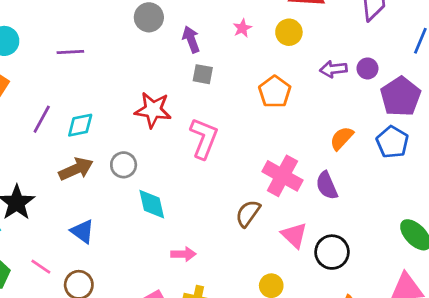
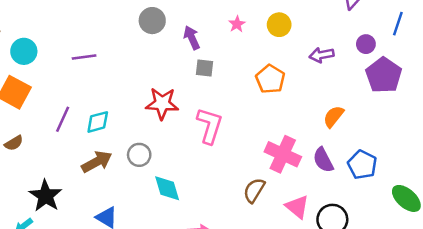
purple circle: (367, 68) -> (366, 44), moved
blue pentagon: (392, 142) -> (362, 165), moved

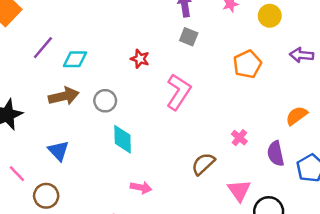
red star: (162, 103) -> (140, 59), size x0.6
pink cross: (283, 154) -> (239, 138), size x0.5

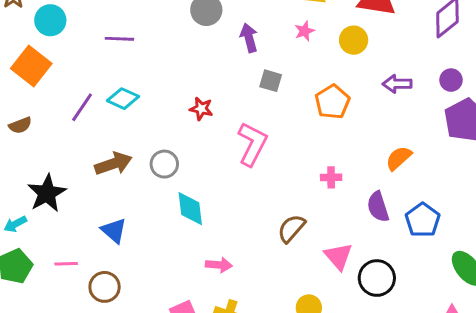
gray square: (189, 37) -> (271, 81), moved
cyan diamond: (75, 59) -> (123, 99), moved, turned 30
pink cross: (239, 138) -> (331, 177), moved, turned -35
pink line: (17, 174) -> (66, 264), turned -42

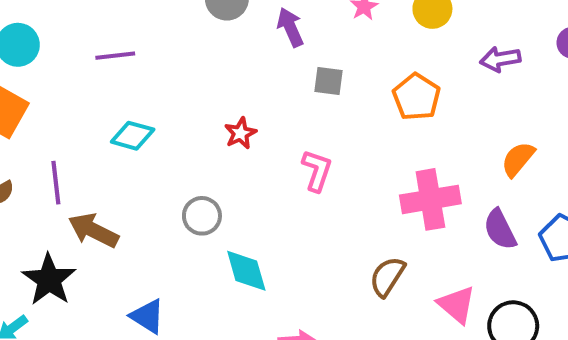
purple line: (82, 107) -> (56, 183), moved, turned -32
red star: (201, 109) -> (240, 133), turned -30
pink L-shape: (252, 144) -> (317, 170), size x0.7
brown arrow: (113, 164) -> (93, 230), moved, turned -126
pink cross: (331, 177) -> (430, 199), size x2.0

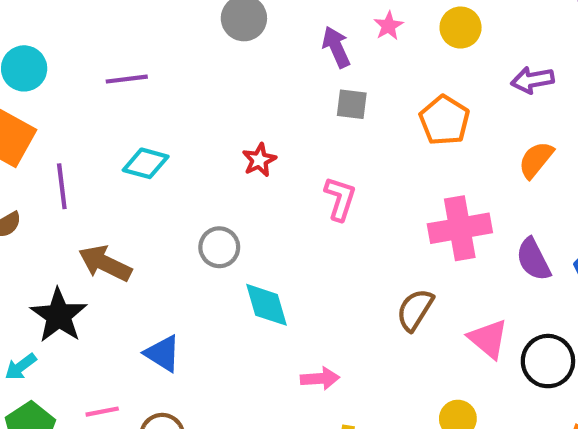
purple arrow: (290, 27) -> (336, 47), moved
orange semicircle: (518, 159) -> (536, 160), moved
purple line: (56, 183) -> (62, 186), moved

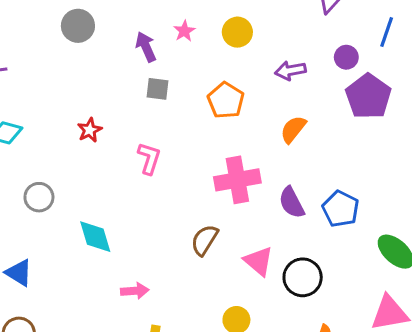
gray circle: (219, 247) -> (39, 197), moved

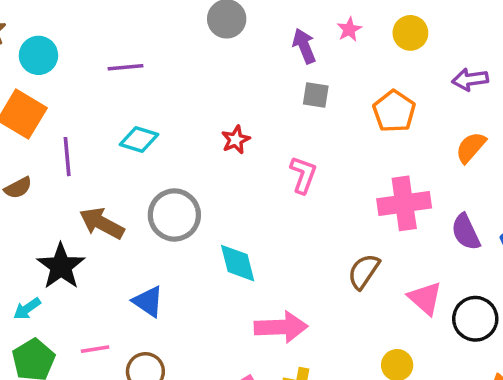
gray circle: (39, 197) -> (174, 215), size x1.5
pink arrow: (135, 291) -> (281, 327), size x1.6

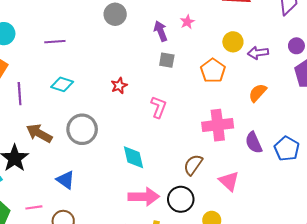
yellow circle: (410, 33) -> (233, 42), moved
cyan diamond: (238, 263) -> (134, 157), moved
black circle: (475, 319) -> (181, 199), moved

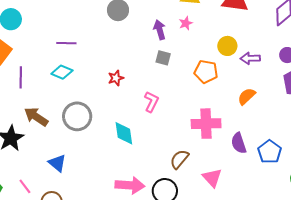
purple line: (55, 42) -> (66, 43), moved
orange pentagon: (213, 71) -> (206, 72), turned -30
cyan diamond: (134, 157) -> (124, 133), moved
pink line: (34, 207) -> (25, 186), turned 56

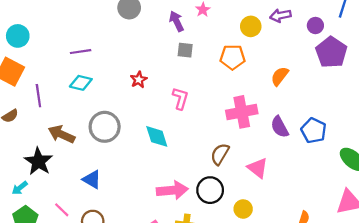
purple arrow: (250, 58) -> (280, 16), moved

